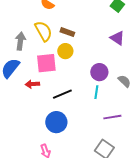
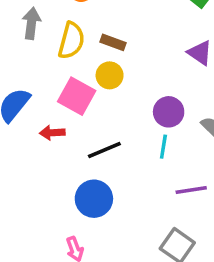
yellow semicircle: (43, 31) -> (71, 41), turned 45
gray arrow: (20, 41) -> (31, 23), moved
pink square: (46, 63) -> (77, 96), turned 35

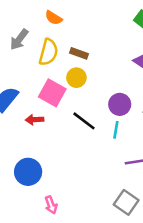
gray arrow: (31, 23) -> (19, 39), turned -150
black line: (104, 150) -> (84, 121), moved, turned 60
blue circle: (94, 199) -> (28, 172), moved

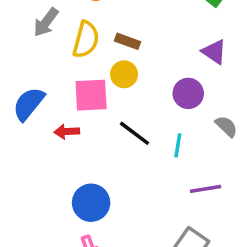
pink square: (52, 93) -> (91, 95), turned -32
purple circle: (120, 104) -> (188, 93), moved
blue circle: (28, 172) -> (91, 203), moved

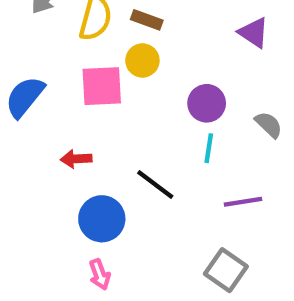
purple circle: (188, 93) -> (207, 103), moved
red arrow: (67, 132) -> (76, 159), moved
black line: (134, 133) -> (155, 185), moved

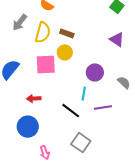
cyan line: (209, 148) -> (84, 94), moved
purple line: (243, 202) -> (103, 108), moved
blue circle: (102, 219) -> (28, 127), moved
gray square: (226, 270) -> (81, 143), moved

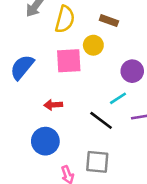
brown rectangle: (67, 33) -> (109, 21), moved
cyan line: (84, 94) -> (118, 98), turned 48
gray square: (81, 143) -> (97, 162), moved, turned -30

